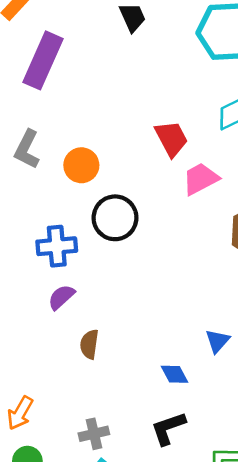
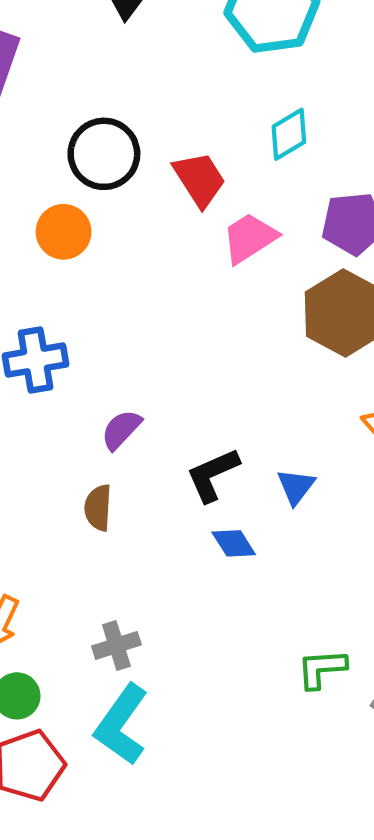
black circle: (115, 218) -> (104, 154), moved
purple semicircle: (61, 297) -> (121, 430), moved
black L-shape: (168, 428) -> (213, 475), moved

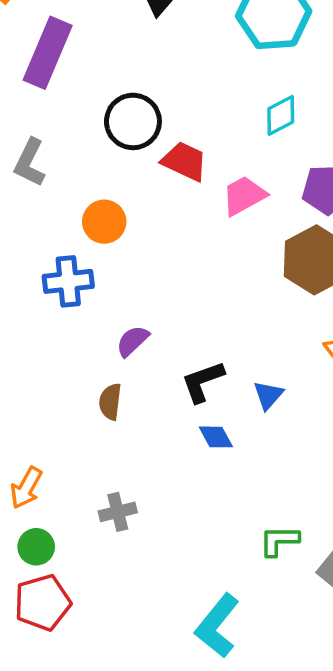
red trapezoid: (199, 179) -> (184, 161), moved, turned -36
orange circle: (64, 232) -> (104, 222), moved
cyan L-shape: (121, 725) -> (217, 626), moved

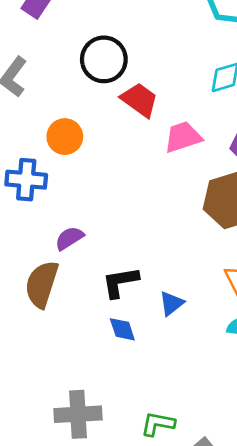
brown semicircle: (110, 402) -> (42, 284), size x1.6
gray cross: (118, 512) -> (78, 414), moved, size x1.5

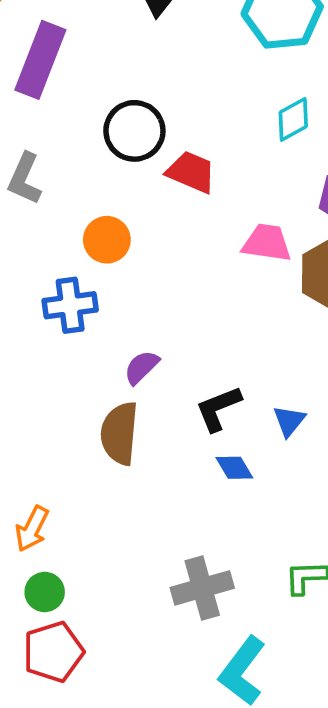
pink trapezoid: (183, 137) -> (267, 243), moved, turned 39

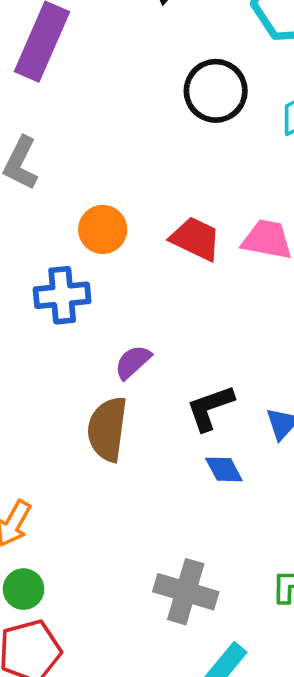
black circle: (134, 131) -> (216, 91), moved
red trapezoid: (191, 172) -> (195, 239), moved
gray cross: (202, 588) -> (186, 592), turned 30

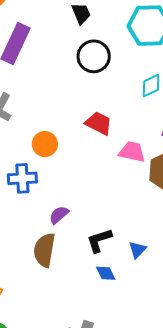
black circle: (216, 91) -> (94, 56), moved
red trapezoid: (195, 239) -> (99, 123), moved

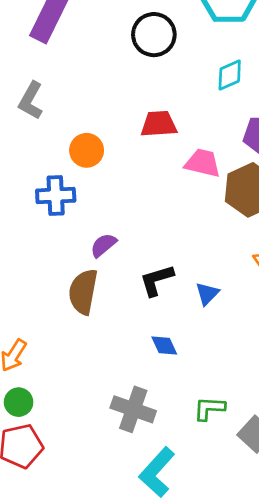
red trapezoid: (99, 123) -> (159, 124), turned -32
blue diamond: (106, 273) -> (164, 346), moved

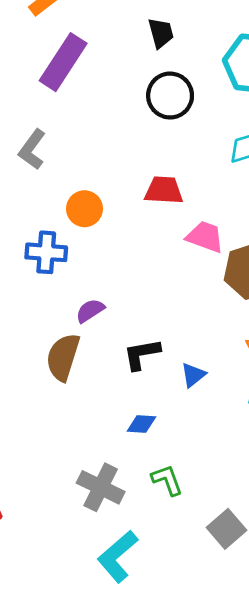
blue diamond: (164, 346) -> (141, 424), turned -68
green L-shape: (209, 408) -> (167, 480), moved, turned 60

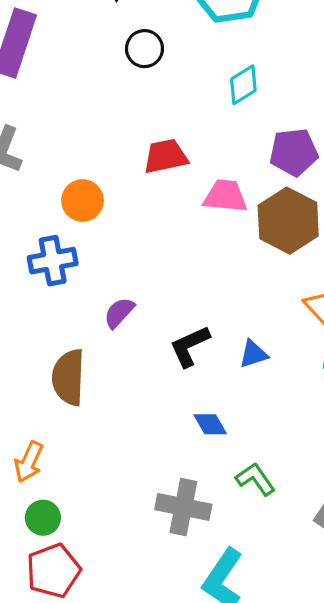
black circle: (170, 96) -> (144, 49), size x0.7
brown semicircle: (63, 357) -> (68, 377), moved
blue triangle: (193, 375) -> (253, 354), turned 36
blue diamond: (141, 424) -> (210, 424), turned 72

